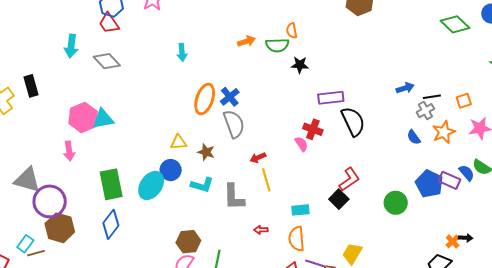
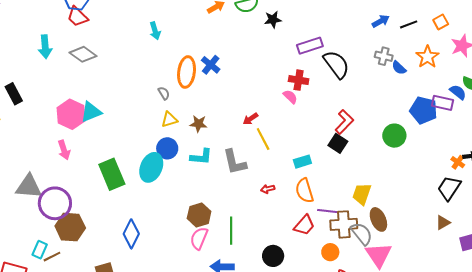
gray cross: (425, 111) -> (384, 56), moved, turned -36
gray semicircle: (234, 124) -> (164, 93), moved, size x0.5
blue diamond: (111, 224) -> (131, 234), moved

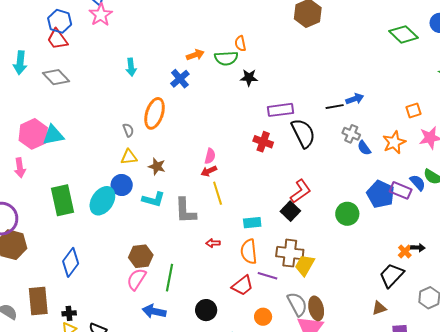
black line: (409, 24) -> (335, 107), moved
blue cross: (211, 65) -> (180, 79), moved
pink semicircle: (290, 97) -> (210, 156), moved, turned 49
brown ellipse: (378, 219) -> (316, 308), moved
brown cross: (344, 224) -> (290, 253), moved

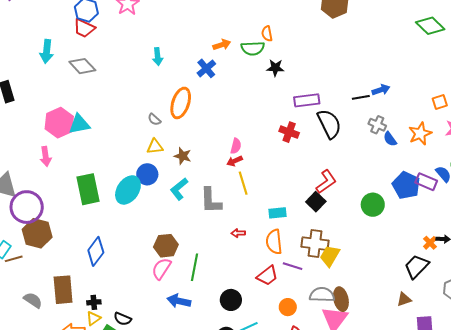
red trapezoid: (57, 39) -> (84, 28), turned -30
gray semicircle: (128, 130) -> (154, 119), turned 152
cyan L-shape: (153, 199) -> (179, 189), turned 125
gray semicircle: (297, 304) -> (322, 295), turned -60

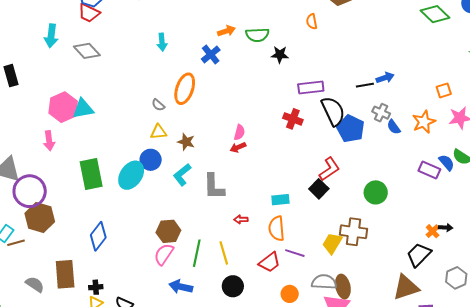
orange semicircle: (267, 34) -> (312, 21), moved
yellow line: (243, 183) -> (224, 253), moved
blue pentagon: (406, 185) -> (351, 129), moved
brown cross: (315, 244) -> (354, 232), moved
brown triangle: (404, 299) -> (406, 287), size x1.8

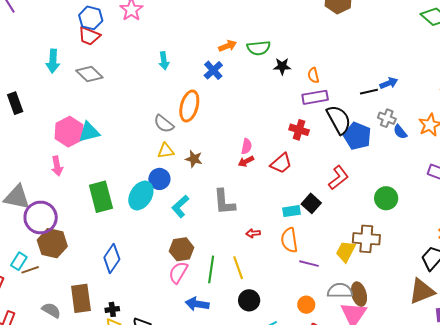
orange semicircle: (312, 21) -> (313, 75), moved
gray semicircle: (158, 105) -> (164, 124), size x1.5
cyan L-shape: (182, 175) -> (180, 206), moved
black square: (319, 189) -> (311, 203), moved
red trapezoid: (270, 262) -> (281, 163), moved

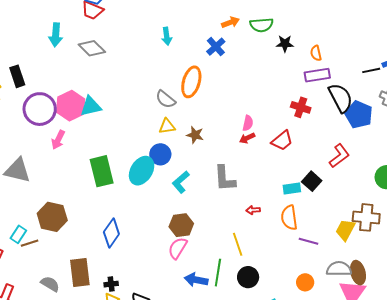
pink arrow: (57, 166) -> (58, 140), turned 36
purple circle: (41, 217) -> (40, 109), moved
green line: (211, 269) -> (218, 273), moved

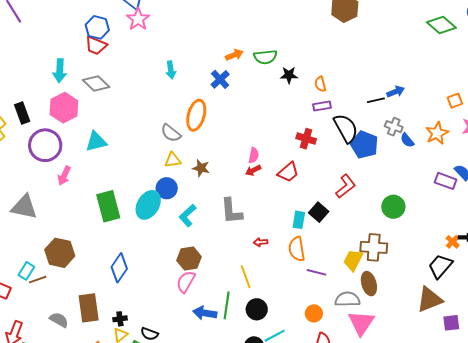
purple rectangle: (317, 75) -> (322, 106), size x0.7
pink hexagon: (71, 106) -> (64, 108), moved
cyan rectangle: (292, 189) -> (299, 220), turned -72
brown ellipse: (358, 273) -> (369, 284), moved

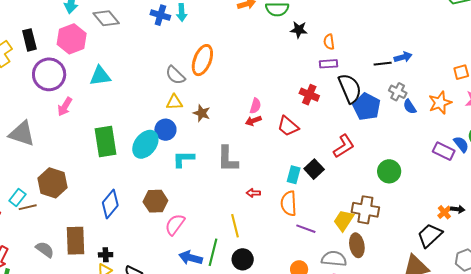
blue cross: (220, 79) -> (160, 15), moved, turned -36
red trapezoid: (288, 172) -> (288, 126), turned 75
cyan L-shape: (188, 216) -> (183, 159), turned 35
brown hexagon: (189, 259) -> (155, 201), moved

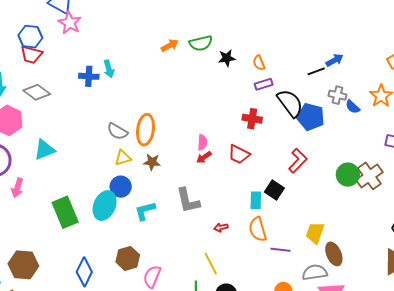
orange ellipse: (202, 60) -> (145, 130), moved
brown cross: (365, 210) -> (369, 176), moved, turned -32

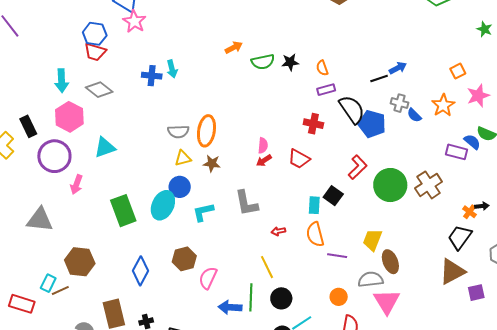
green semicircle: (201, 43) -> (263, 62), moved
gray semicircle: (117, 131) -> (178, 132), turned -35
green circle: (348, 175) -> (390, 185), moved, size x1.4

